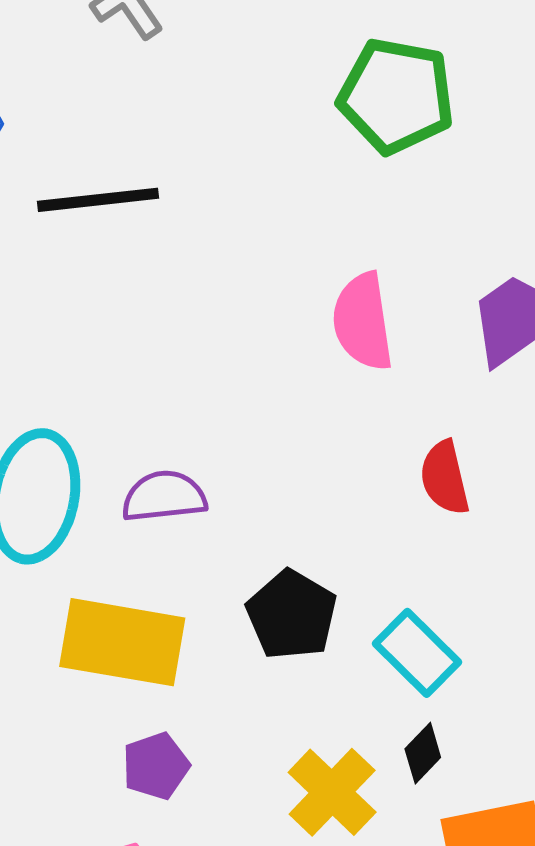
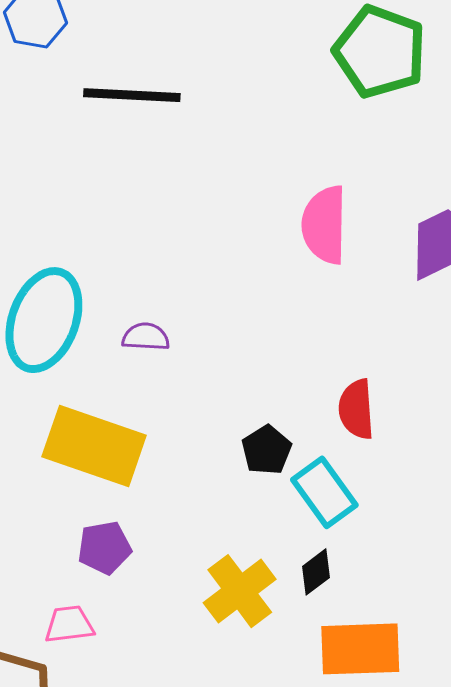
red semicircle: (445, 478) -> (356, 409), moved
purple semicircle: (164, 496) -> (146, 337), size x0.7
black pentagon: (292, 615) -> (267, 450), moved, size x0.7

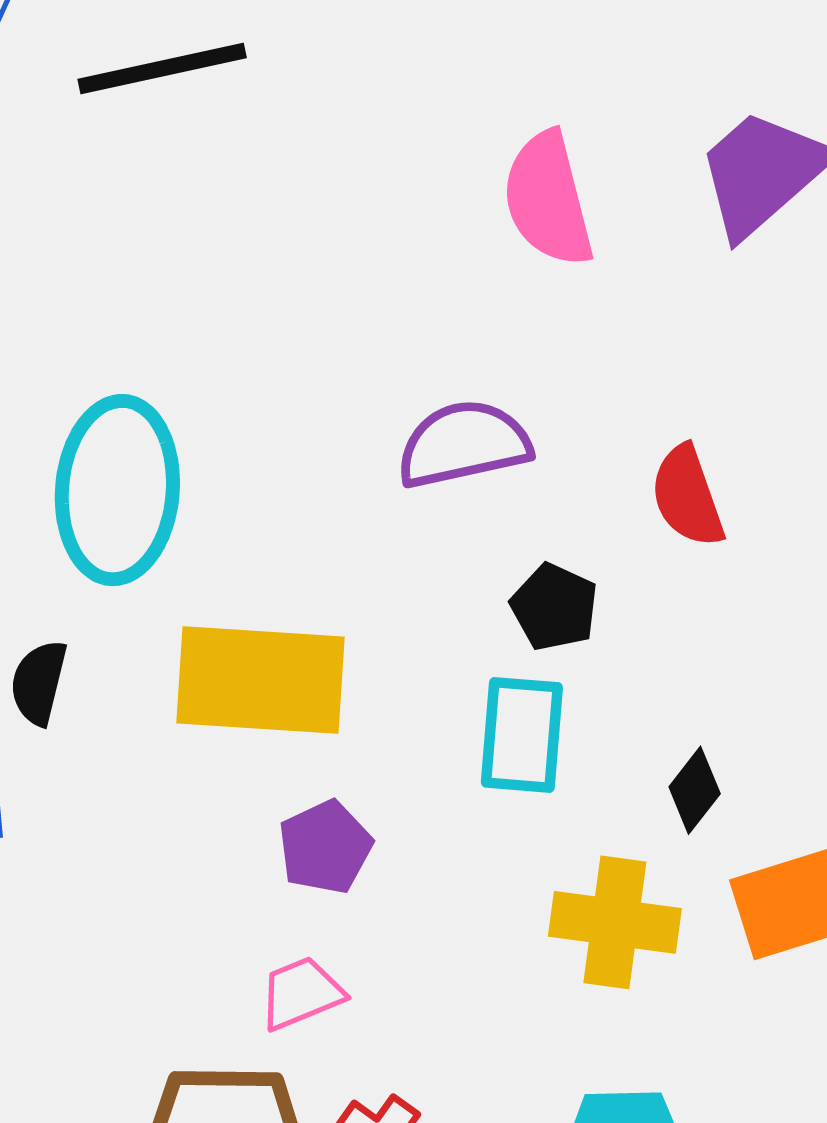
purple semicircle: (146, 337) -> (464, 444), moved, size x1.6
cyan rectangle: (324, 492) -> (522, 735), moved, turned 56
yellow cross: (240, 591) -> (615, 922), moved, turned -30

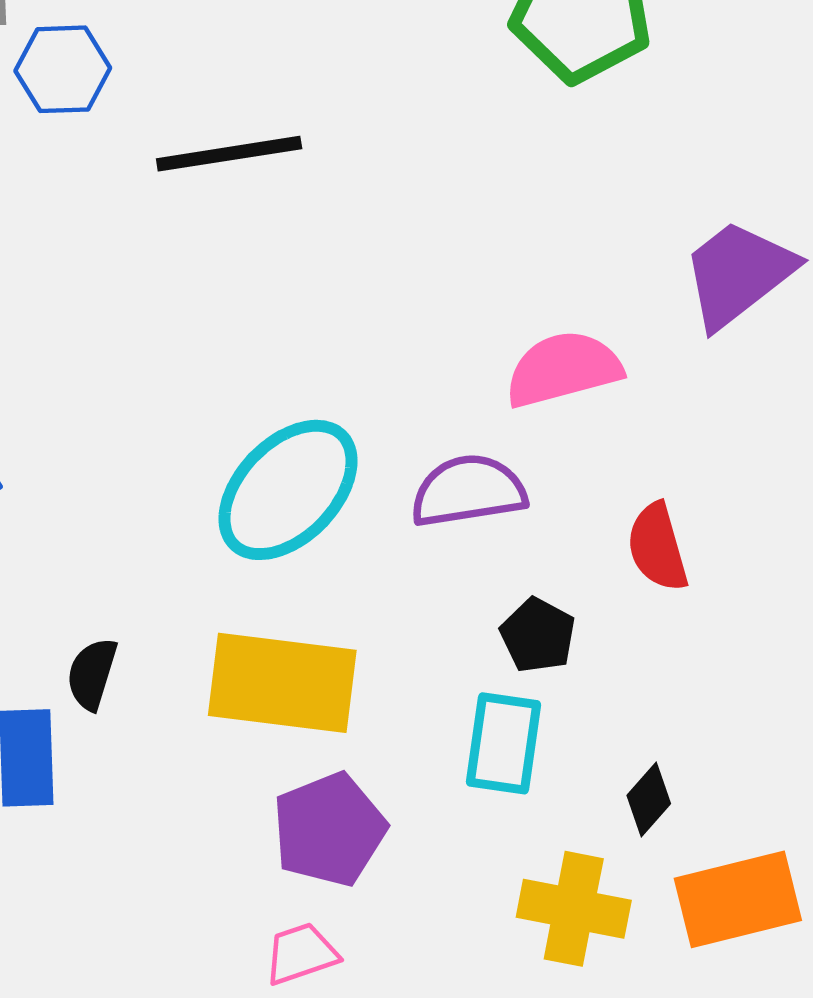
pink semicircle: (548, 199) -> (563, 369), moved, turned 86
cyan ellipse: (117, 490) -> (288, 490), moved, turned 36
purple pentagon: (325, 847) -> (329, 830), size x1.4

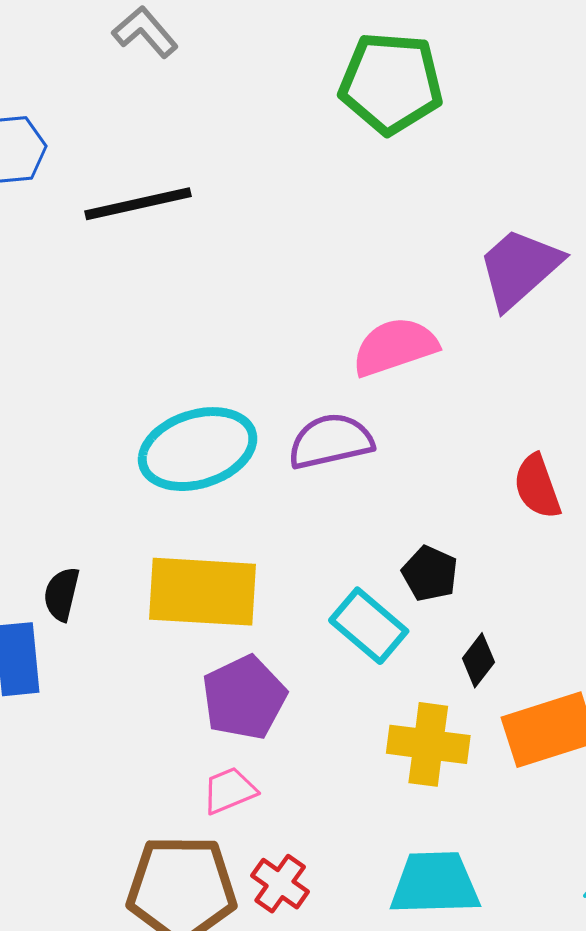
cyan ellipse: (288, 490) -> (198, 449), turned 32
red semicircle: (657, 547) -> (537, 486), moved
black pentagon: (538, 635) -> (430, 574), moved
cyan rectangle: (504, 743) -> (369, 626), turned -54

